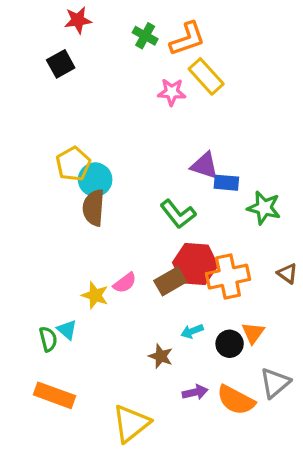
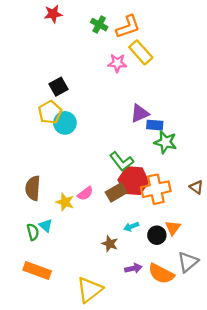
black square: (61, 64) -> (59, 87), moved
purple triangle: (205, 166) -> (140, 113), turned -42
brown semicircle: (94, 208) -> (33, 188), moved
green star: (264, 208) -> (165, 142), moved
green L-shape: (178, 214) -> (122, 161), moved

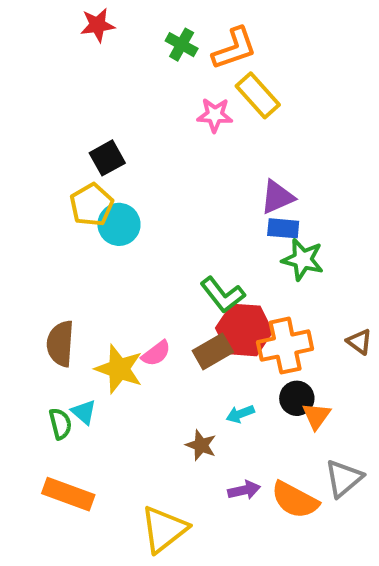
purple triangle: (140, 113) -> (277, 197), moved
yellow star: (65, 202) -> (119, 369), size x1.4
black circle: (157, 235) -> (297, 398), moved

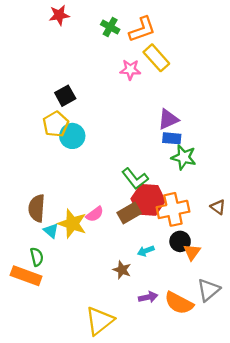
cyan triangle: (84, 412) -> (51, 231), moved
orange rectangle: (68, 494) -> (26, 276), moved

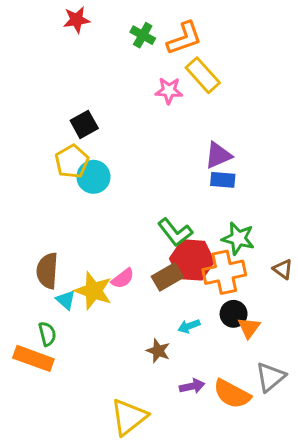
green star: (184, 157) -> (238, 238), moved

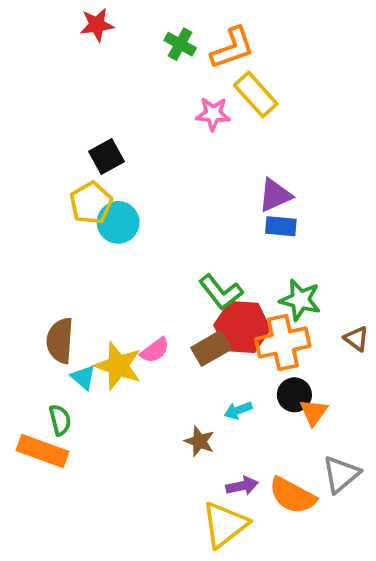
yellow triangle: (129, 417) -> (225, 525), moved

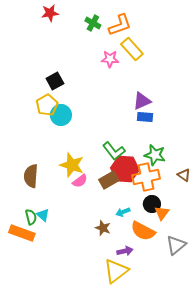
yellow star: (118, 366) -> (72, 165), moved
cyan triangle: (83, 377) -> (43, 215), moved
orange semicircle: (292, 496) -> (143, 231), moved

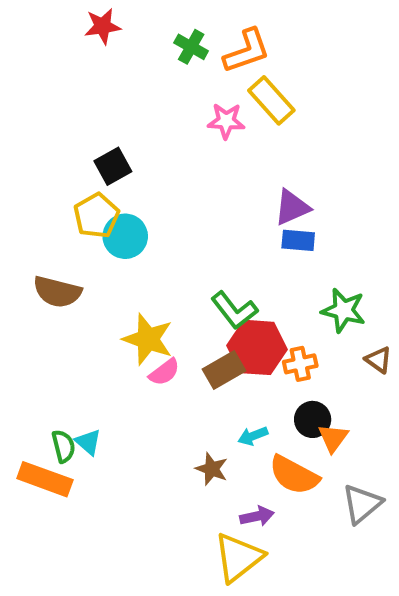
green star: (155, 155) -> (343, 310), moved
brown semicircle: (31, 176) -> (57, 292), moved, turned -80
orange cross: (146, 177) -> (300, 364), size x0.6

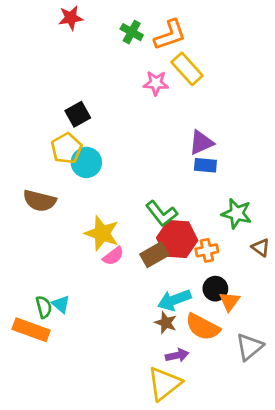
cyan arrow: (253, 436) -> (174, 300), size x1.6
brown star: (212, 469) -> (166, 323), moved

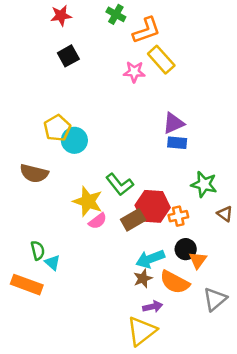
green cross: (132, 32) -> (116, 14), moved
black square: (78, 114) -> (68, 56), moved
green L-shape: (161, 214) -> (120, 184), moved
green semicircle: (44, 307) -> (38, 250), moved
brown star: (166, 323) -> (143, 278), turned 30

